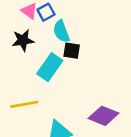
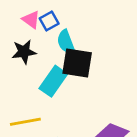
black square: (72, 51) -> (77, 63), size x1.6

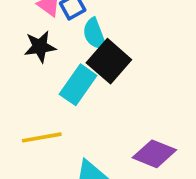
black square: (77, 63) -> (109, 61), turned 32

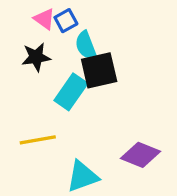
black square: (109, 61) -> (99, 70), turned 36

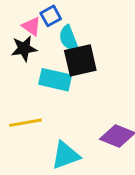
pink triangle: (44, 19) -> (31, 26), moved
cyan rectangle: (71, 92) -> (55, 80), turned 68

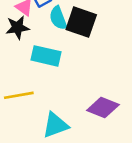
black square: (80, 60) -> (81, 22), moved, turned 32

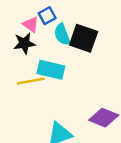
yellow line: (19, 95) -> (31, 81), moved

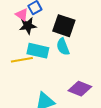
cyan semicircle: (62, 34) -> (63, 47), moved
black star: (24, 43) -> (28, 26), moved

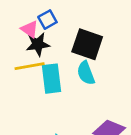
cyan rectangle: (38, 51) -> (52, 79), turned 70
yellow line: (22, 60) -> (30, 66), moved

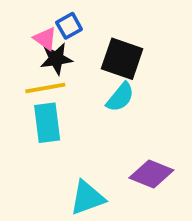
cyan semicircle: (86, 73) -> (120, 97), turned -120
cyan rectangle: (52, 79) -> (47, 123), moved

